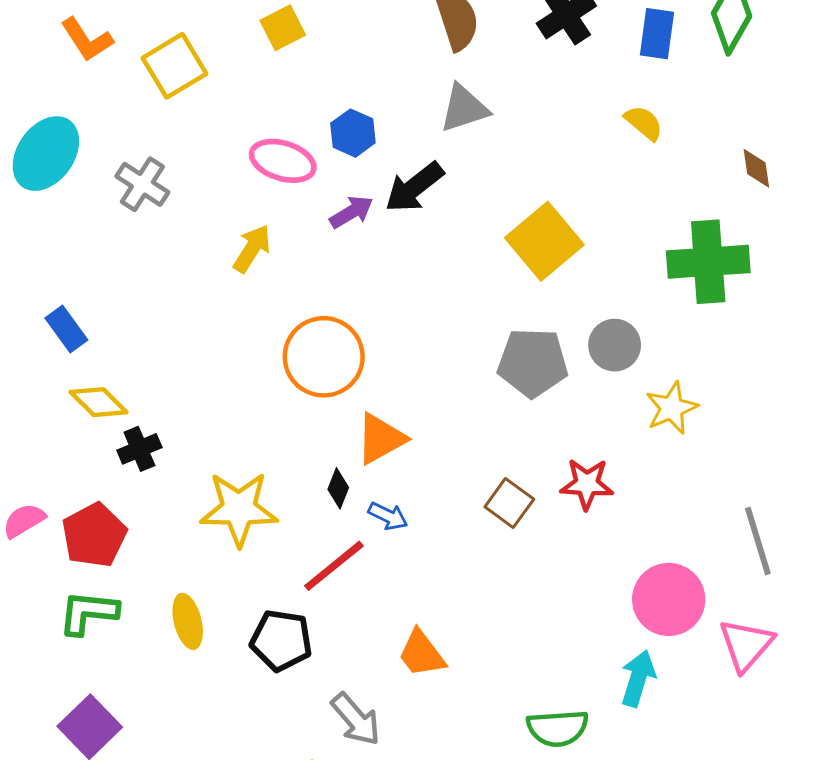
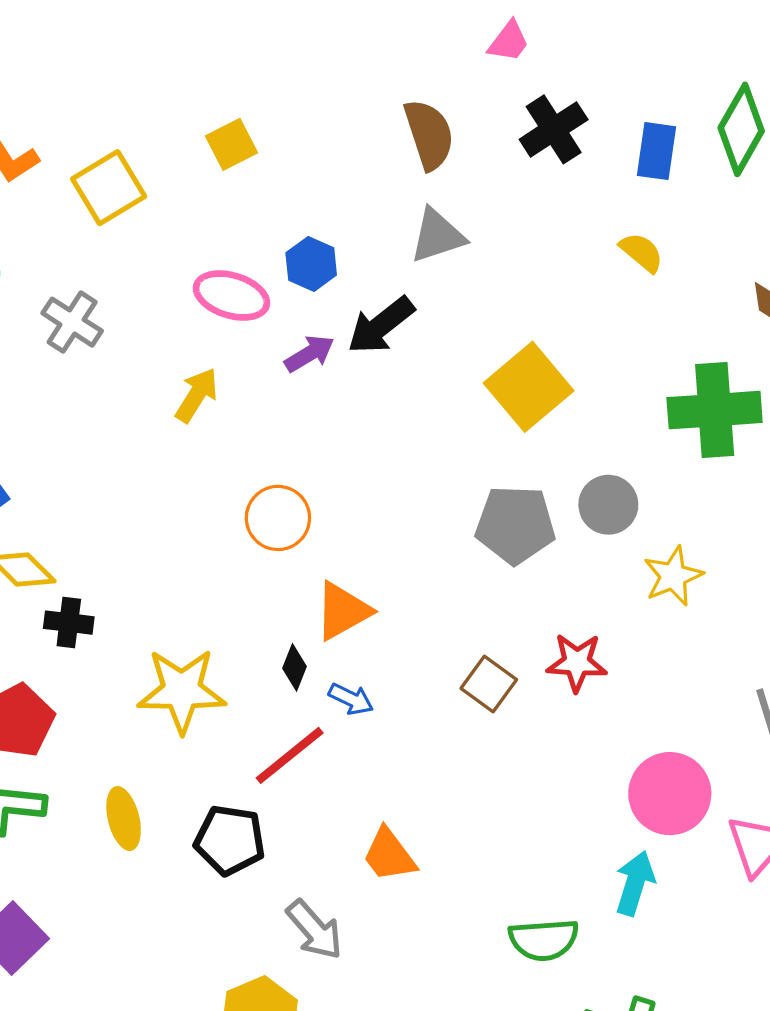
orange circle: (324, 357) -> (278, 518), size x0.7
black cross: (139, 449) -> (69, 623), turned 30

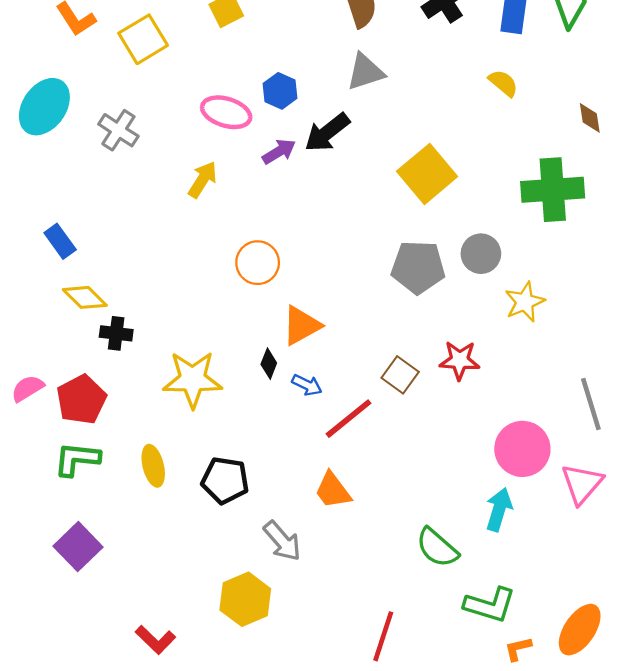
red line: (290, 755) -> (348, 419), moved
green semicircle: (544, 940) -> (437, 548), turned 45

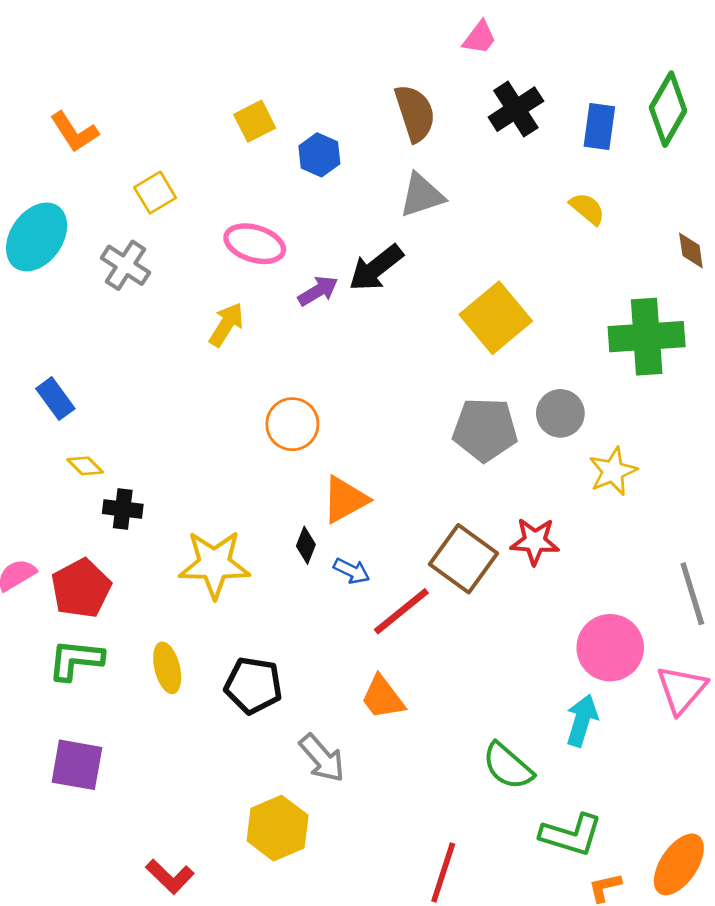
yellow square: (143, 39) -> (155, 193), moved, size x0.7
blue hexagon: (280, 91) -> (319, 155), moved
yellow diamond: (85, 297) -> (85, 466), size x0.7
brown square: (400, 375) -> (463, 559), size x1.5
purple square: (78, 547) -> (77, 765), turned -36

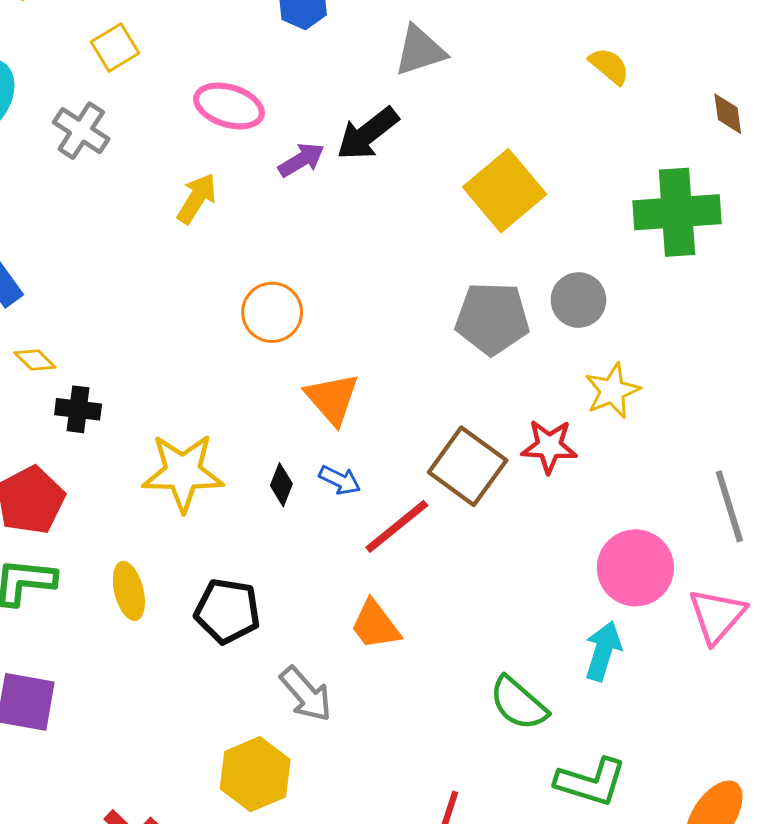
yellow star: (613, 471) -> (612, 391), moved
orange triangle: (345, 500) -> (332, 399), turned -42
black diamond: (306, 545) -> (281, 485), moved

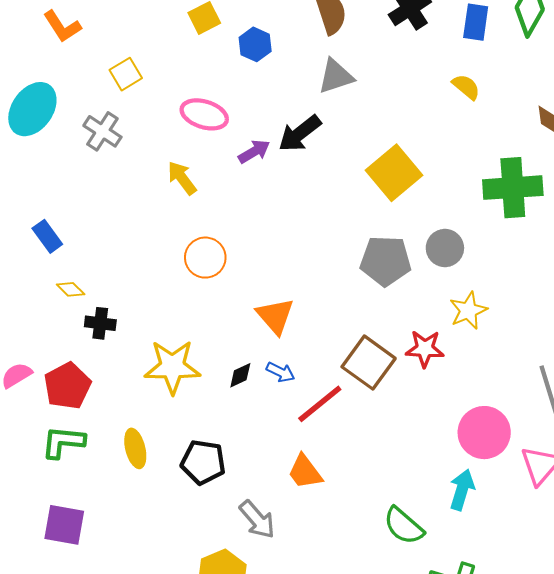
yellow arrow: (197, 198) -> (182, 178), turned -69
orange circle: (272, 312) -> (205, 258), moved
black diamond: (281, 485) -> (240, 375), turned 44

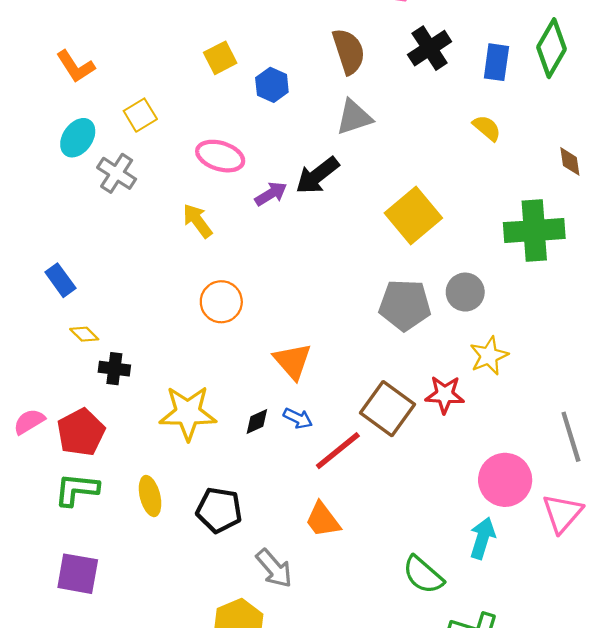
cyan ellipse: (32, 109) -> (78, 138), moved, size x0.7

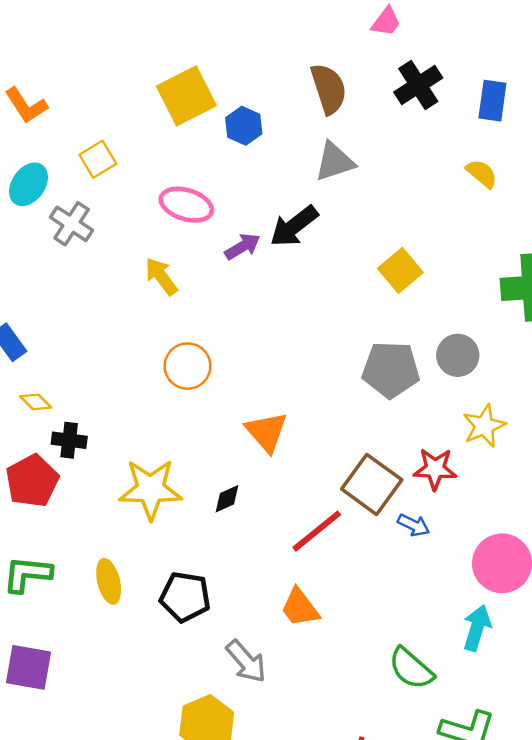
yellow square: (220, 58) -> (186, 96), size x1.6
yellow square: (413, 215) -> (400, 270), size x0.7
blue arrow: (298, 418) -> (414, 525), moved
red pentagon: (81, 432) -> (32, 481), moved

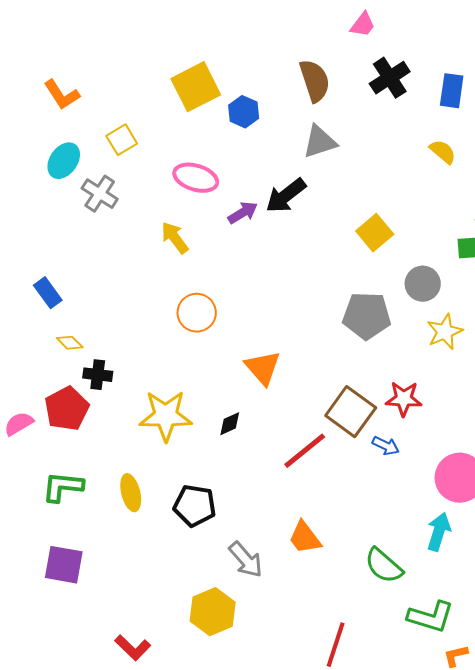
gray circle: (458, 355) -> (423, 284), moved
yellow star: (484, 426) -> (445, 332), moved
orange trapezoid: (300, 608) -> (305, 538), moved

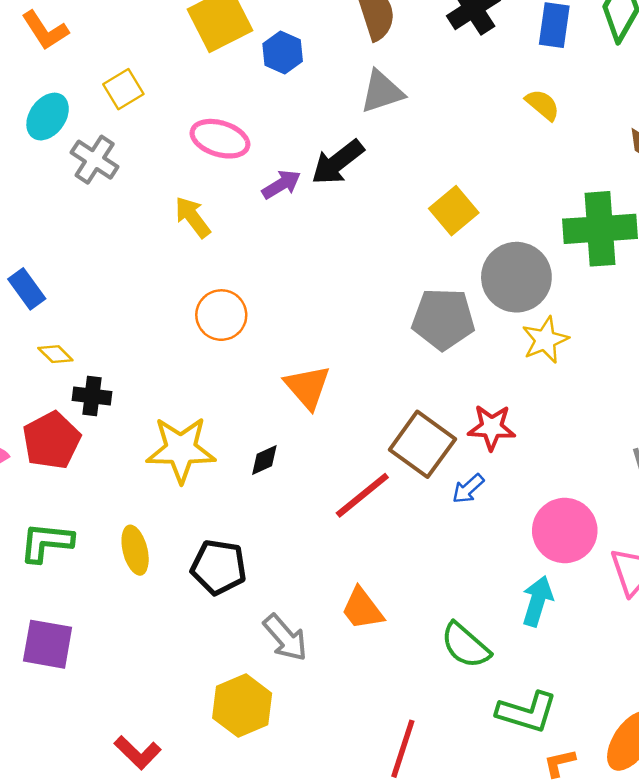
gray circle: (423, 284) -> (516, 277), size x1.5
blue arrow: (386, 446) -> (468, 489), turned 112

